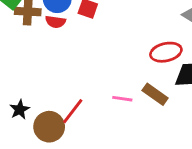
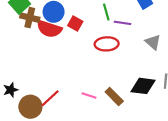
red semicircle: (55, 22) -> (49, 29), size x1.6
red ellipse: (166, 52) -> (107, 44), moved

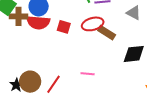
red square: (75, 23) -> (64, 27), moved
brown rectangle: (114, 97) -> (107, 33), moved
brown circle: (30, 107) -> (30, 82), moved

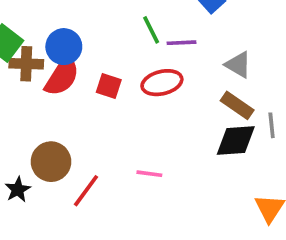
red semicircle: (38, 22) -> (62, 76), turned -65
brown rectangle: (107, 33) -> (237, 105), moved
brown circle: (30, 82) -> (51, 162), moved

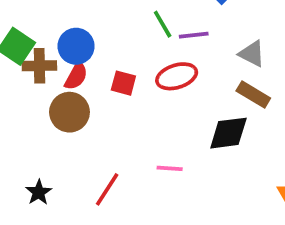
red semicircle: (62, 76) -> (76, 76), size x0.7
black diamond: (236, 140) -> (228, 133), moved
brown circle: (51, 162) -> (69, 112), moved

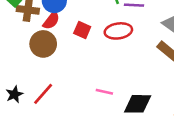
black diamond: (228, 133) -> (138, 104), moved
red line: (107, 189) -> (43, 94), moved

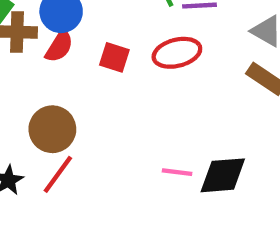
brown circle: (43, 44) -> (52, 129), moved
pink line: (104, 92) -> (177, 172), moved

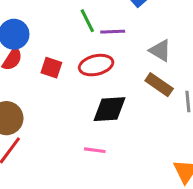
black diamond: (223, 175) -> (109, 109), moved

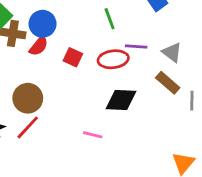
purple line: (113, 32) -> (136, 46), moved
pink line: (95, 150) -> (93, 135), moved

